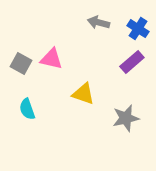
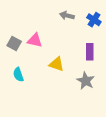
purple rectangle: (132, 62) -> (90, 52), moved, turned -49
gray star: (126, 118) -> (86, 81), turned -30

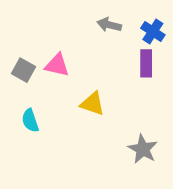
purple rectangle: (90, 52) -> (146, 63), moved
gray star: (86, 81) -> (143, 149), moved

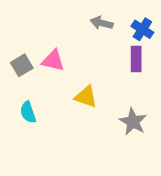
gray square: (23, 70) -> (22, 65), turned 30
gray star: (143, 149) -> (133, 122), moved

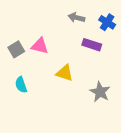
purple rectangle: (136, 59) -> (92, 45), moved, turned -72

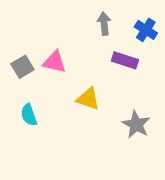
gray arrow: (76, 18) -> (104, 24), turned 70

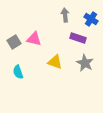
gray star: (136, 124) -> (85, 63), moved

